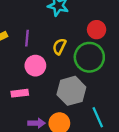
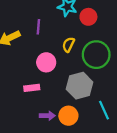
red circle: (97, 30) -> (88, 17), moved
purple line: (27, 38) -> (38, 27), moved

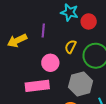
pink rectangle: (32, 88) -> (37, 86), size x1.6

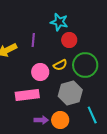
red circle: (89, 21) -> (69, 40), moved
yellow semicircle: (70, 47) -> (60, 65), moved, turned -144

